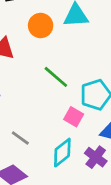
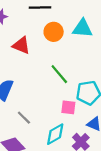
pink square: (74, 117) -> (68, 107), turned -32

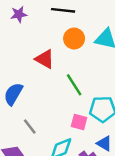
red triangle: (21, 45) -> (45, 59), moved

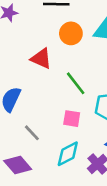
pink square: (79, 122) -> (72, 119), moved

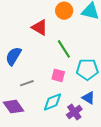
gray line: (32, 133) -> (27, 83), turned -72

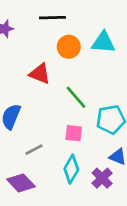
cyan diamond: (52, 102) -> (71, 169), turned -30

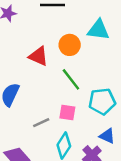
orange circle: (69, 47) -> (70, 45), moved
gray line: (34, 150) -> (41, 123), moved

